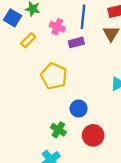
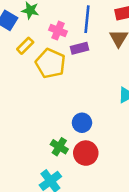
yellow pentagon: (54, 76) -> (50, 63), moved
red circle: (93, 135) -> (86, 153), moved

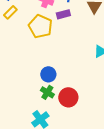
yellow rectangle: (25, 46) -> (10, 12), moved
blue circle: (82, 123) -> (48, 74), moved

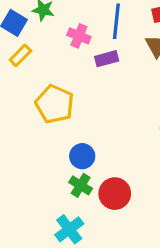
yellow pentagon: (40, 26) -> (55, 104), moved

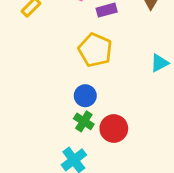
yellow pentagon: (55, 104) -> (95, 50), moved

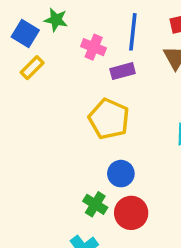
blue circle: (85, 96) -> (121, 174), moved

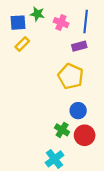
blue square: (25, 33) -> (18, 23), turned -35
pink cross: (94, 47) -> (61, 23), moved

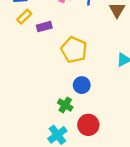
purple rectangle: (79, 46) -> (44, 27), moved
red circle: (85, 135) -> (88, 125), moved

